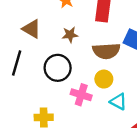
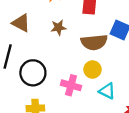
black circle: (58, 68) -> (33, 73), moved

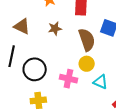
brown semicircle: (94, 42) -> (87, 40), turned -100

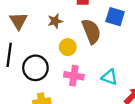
brown triangle: (22, 26) -> (18, 21), turned 36
yellow circle: (87, 64) -> (68, 47), moved

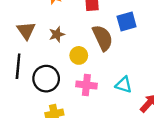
blue square: (115, 17) -> (127, 21), turned -30
brown star: (55, 21) -> (57, 34), moved

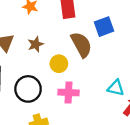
cyan triangle: (124, 85) -> (116, 88), moved

